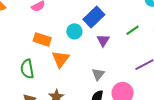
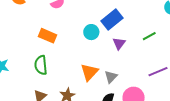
orange rectangle: (42, 39) -> (48, 36), moved
orange triangle: (61, 59) -> (89, 72), moved

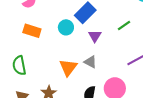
orange rectangle: (48, 36) -> (32, 31), moved
gray triangle: (111, 77) -> (90, 62), moved, turned -40

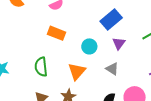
cyan circle: (66, 27) -> (89, 46), moved
orange triangle: (68, 67) -> (77, 71), moved

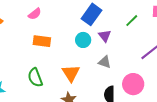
cyan circle: (89, 46) -> (83, 40), moved

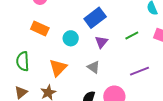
cyan circle: (83, 40) -> (71, 38), moved

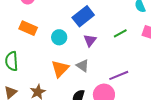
orange triangle: (58, 68) -> (60, 69), moved
purple line: (139, 71) -> (119, 75), moved

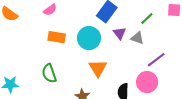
cyan circle: (59, 37) -> (89, 38), size x1.5
gray triangle: (83, 66) -> (137, 38), moved

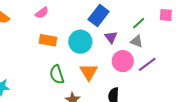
gray triangle: (137, 38) -> (137, 41), moved
green semicircle: (49, 73) -> (57, 75), moved
pink circle: (147, 82) -> (123, 61), moved

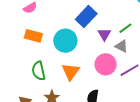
purple triangle: (111, 37) -> (104, 34), moved

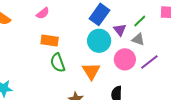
cyan circle: (65, 41) -> (99, 41), moved
green semicircle: (39, 71) -> (58, 63), moved

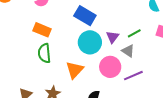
blue rectangle: (99, 14) -> (85, 16), moved, turned 70

